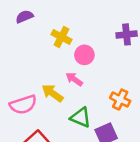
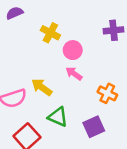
pink arrow: (74, 79) -> (74, 74), moved
green triangle: (81, 117) -> (58, 117), moved

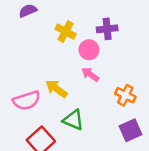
purple cross: (114, 30) -> (107, 29), moved
purple square: (94, 127) -> (131, 130), moved

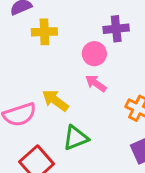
yellow cross: (66, 31) -> (44, 32), moved, turned -30
green triangle: (73, 120) -> (76, 138), turned -45

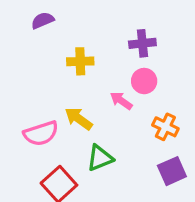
yellow cross: (44, 32) -> (80, 61), moved
pink circle: (94, 54) -> (144, 81), moved

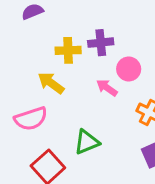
purple cross: (142, 43) -> (101, 43), moved
yellow arrow: (79, 119) -> (51, 83), moved

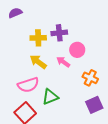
yellow arrow: (51, 83) -> (38, 62), moved
pink semicircle: (31, 119) -> (28, 85), moved

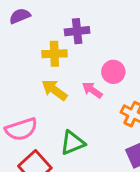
purple cross: (59, 33) -> (77, 31), moved
pink semicircle: (28, 85) -> (21, 129), moved

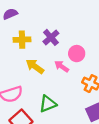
purple cross: (77, 31) -> (51, 37), moved, turned -35
yellow cross: (54, 54) -> (22, 40), moved

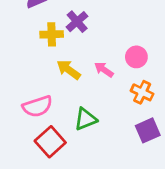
purple cross: (51, 37) -> (77, 22), moved
pink circle: (77, 54) -> (136, 57), moved

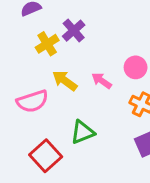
yellow cross: (52, 34) -> (47, 44), turned -30
pink semicircle: (37, 106) -> (32, 101), moved

